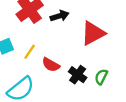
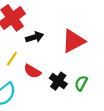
black arrow: (60, 16) -> (35, 37), moved

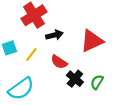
red semicircle: (32, 71) -> (59, 62), moved

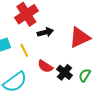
yellow line: (31, 55) -> (24, 50), turned -64
red semicircle: (59, 62) -> (45, 66), moved

